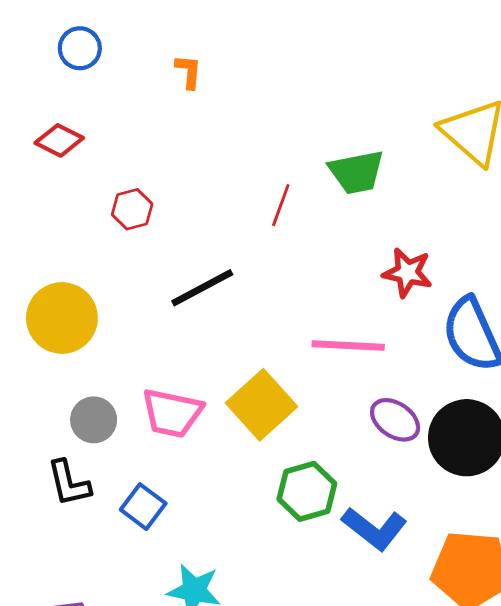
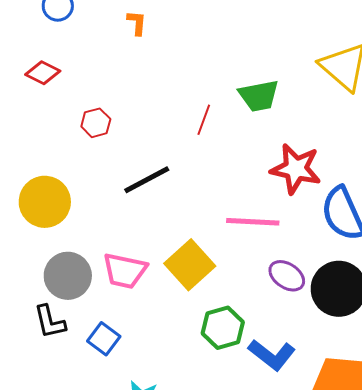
red star: (407, 273) -> (296, 169), size x1.4
gray circle: (94, 420) -> (68, 276), size x1.4

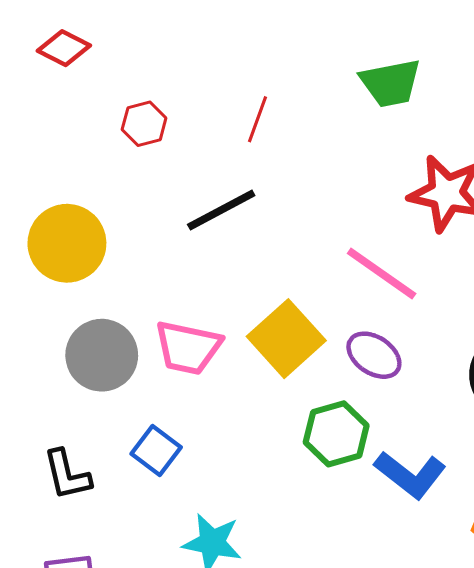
red line: (204, 120) -> (258, 119), moved
pink line: (253, 222) -> (382, 274), turned 32
purple ellipse: (287, 276) -> (374, 355), moved
black L-shape: (50, 322) -> (67, 475), moved

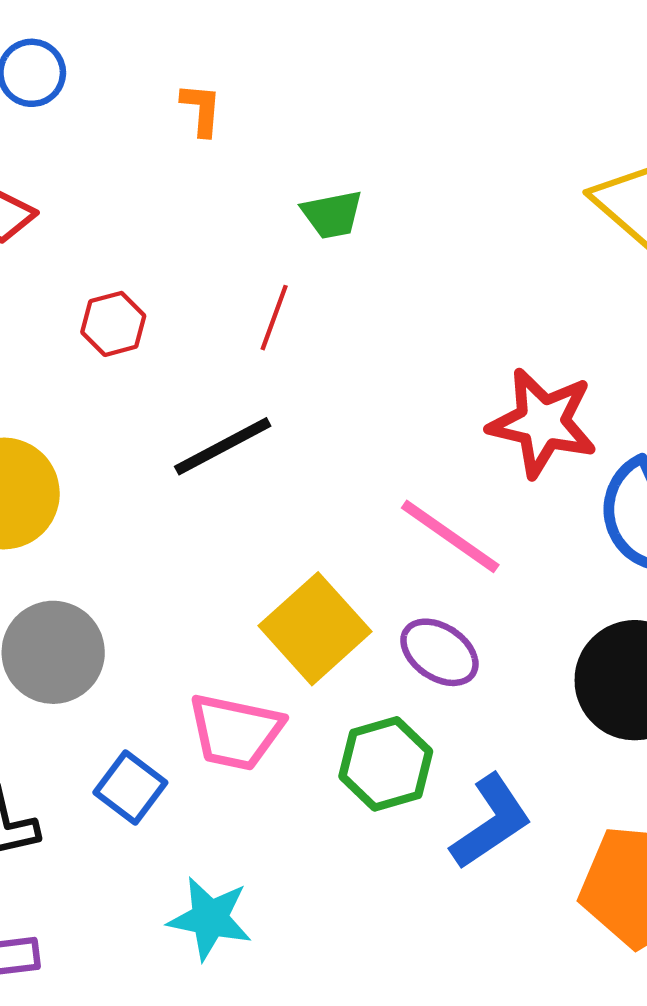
green trapezoid: (391, 83) -> (332, 214), moved, size x0.7
pink trapezoid: (188, 348) -> (236, 732), moved
blue L-shape: (410, 475) -> (491, 822), turned -72

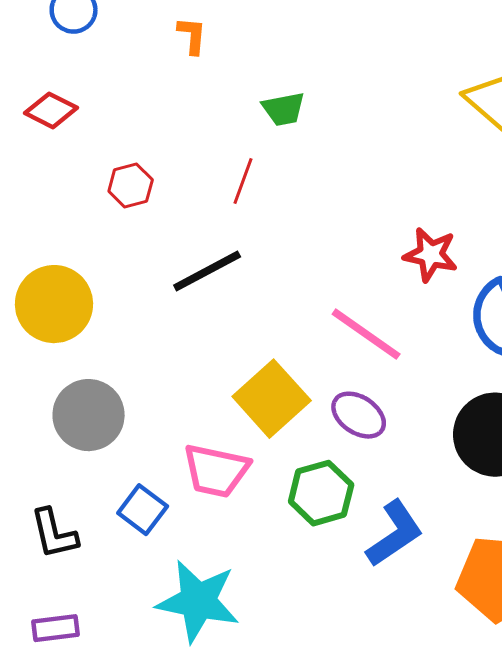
red star: (542, 423) -> (431, 255), size x0.7
cyan star: (210, 918) -> (198, 601), size x1.4

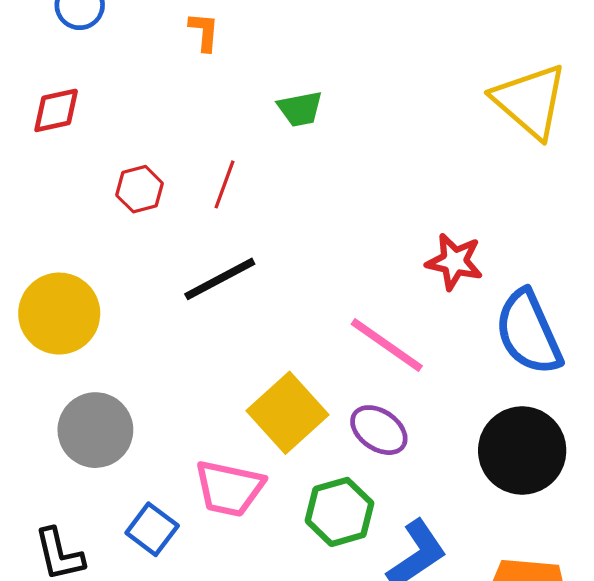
red diamond: (51, 110) -> (56, 110), turned -39
red line: (243, 181) -> (225, 184), moved

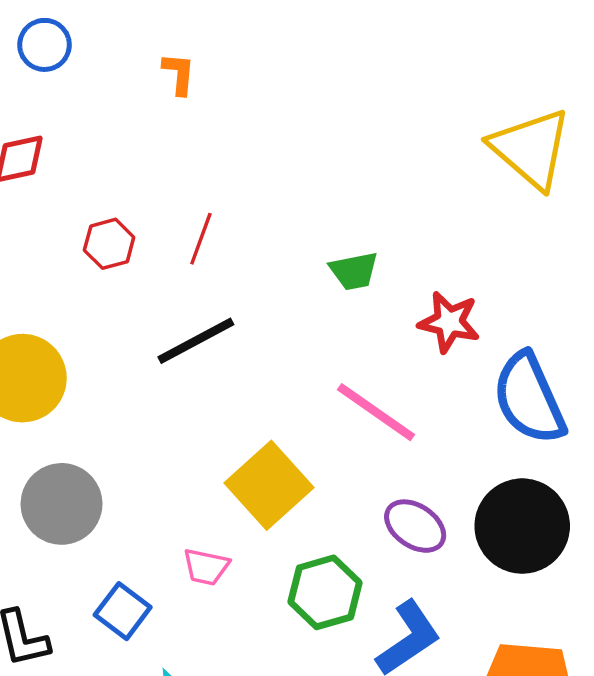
green trapezoid: (300, 109) -> (354, 271), moved
purple ellipse: (379, 430) -> (415, 526), moved
pink trapezoid: (229, 488) -> (206, 567), size x0.6

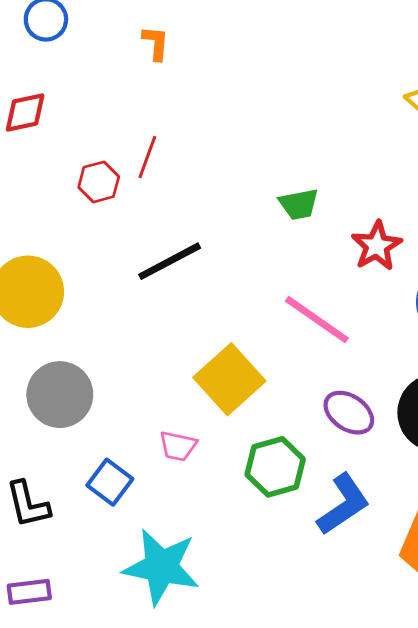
red line: (201, 239) -> (147, 157), moved
red star: (449, 322) -> (377, 246), turned 30

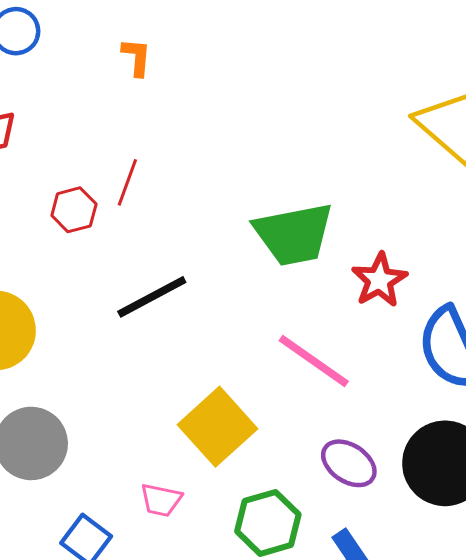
green trapezoid: (299, 204) -> (294, 234), size x1.8

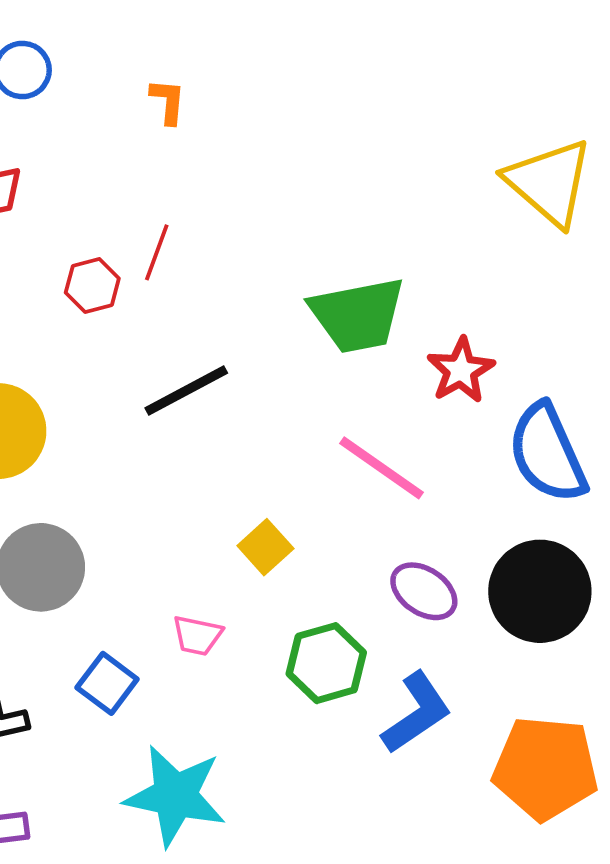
yellow square: (217, 427) -> (265, 547), size x0.6

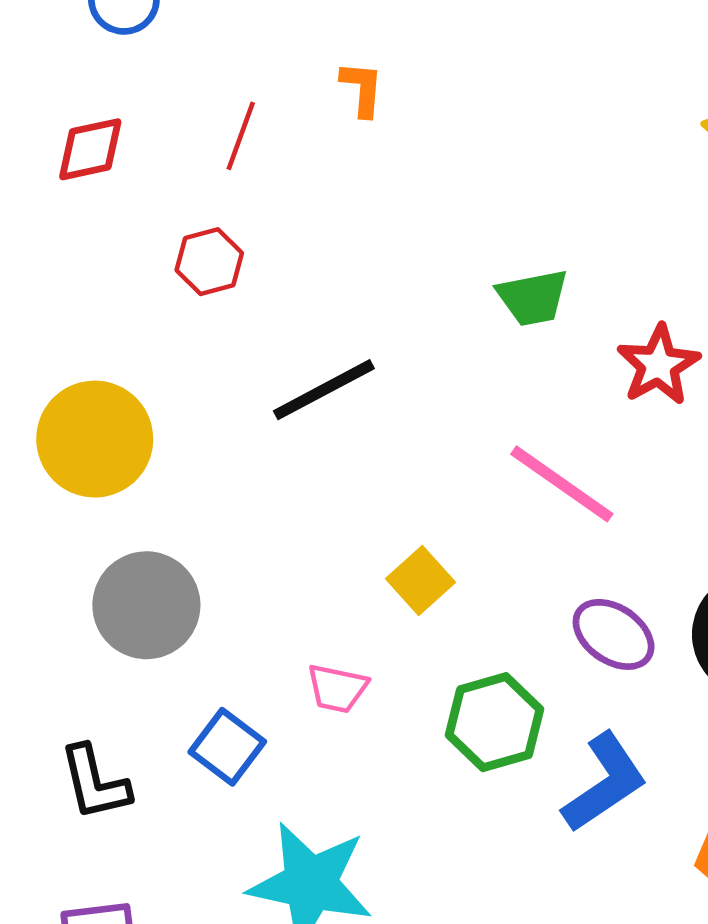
orange L-shape: (168, 101) -> (362, 89), moved
red line: (157, 252) -> (241, 136), moved
green trapezoid: (358, 315) -> (533, 298), size x0.6

